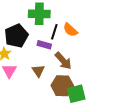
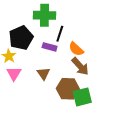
orange semicircle: (70, 30) -> (76, 49), moved
brown arrow: (63, 61) -> (80, 66), moved

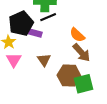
black line: (60, 34) -> (48, 17), moved, turned 49
purple rectangle: (50, 47) -> (35, 33), moved

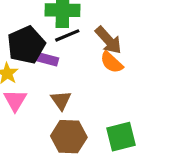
brown arrow: (81, 53) -> (108, 40), moved
brown hexagon: (69, 75) -> (69, 137), moved

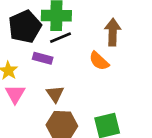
brown arrow: (108, 40) -> (113, 32), moved, turned -136
black pentagon: (26, 45) -> (25, 27), moved

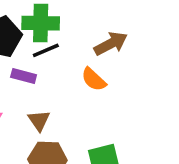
brown arrow: (113, 32) -> (111, 44), turned 60

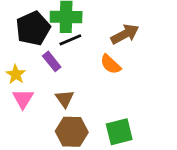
purple rectangle: (24, 76) -> (52, 61), turned 36

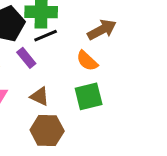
brown triangle: (65, 99) -> (40, 96), turned -30
green square: (119, 132) -> (89, 96), moved

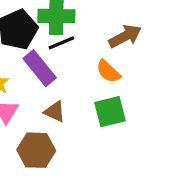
purple rectangle: (26, 58) -> (40, 68), size x1.5
brown hexagon: (47, 130) -> (36, 150), moved

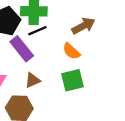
brown triangle: (55, 112) -> (33, 80), turned -49

